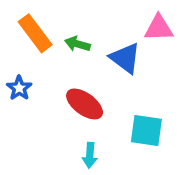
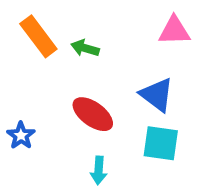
blue triangle: (125, 58) -> (157, 95), moved
blue star: (19, 88) -> (21, 135), moved

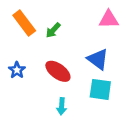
green arrow: (85, 48) -> (53, 30), turned -63
blue star: (21, 135) -> (17, 70), moved

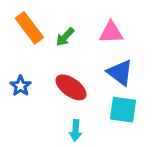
pink triangle: (109, 19) -> (111, 32), moved

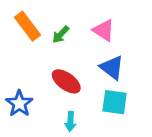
pink triangle: (111, 32) -> (104, 30), turned 35
blue star: (21, 86) -> (19, 104), moved, size x1.4

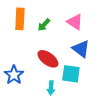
orange rectangle: (28, 26) -> (20, 19), turned 40
cyan square: (115, 102) -> (71, 74), moved

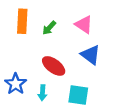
cyan square: (71, 74) -> (78, 95), moved
cyan arrow: (51, 88) -> (42, 93), moved

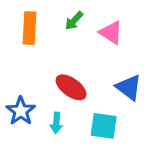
green arrow: (49, 28) -> (74, 21), moved
blue triangle: (91, 55) -> (129, 87), moved

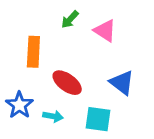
orange rectangle: (30, 28) -> (33, 52), moved
cyan arrow: (56, 123) -> (53, 116), turned -84

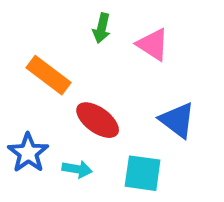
green arrow: (70, 19) -> (102, 28), turned -30
orange rectangle: (33, 52) -> (49, 75), turned -56

